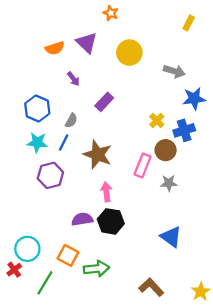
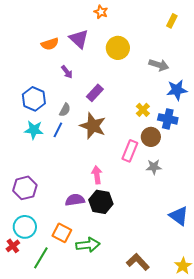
blue cross: (184, 130) -> (168, 119), turned 30
brown star: (98, 155) -> (93, 126), moved
purple hexagon: (50, 175) -> (25, 188), moved
blue triangle: (171, 237) -> (179, 216), moved

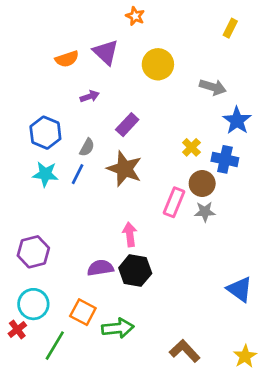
purple arrow: (67, 72) -> (90, 96), turned -72
blue star: (177, 90) -> (237, 121), turned -30
gray star: (154, 167) -> (205, 212), moved

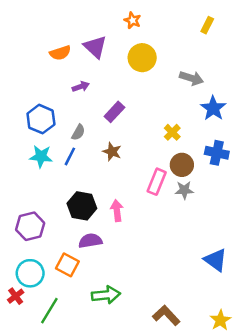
orange star: (135, 16) -> (132, 20), moved
blue cross: (225, 159) -> (217, 153), moved
brown star: (124, 169) -> (112, 152), size x0.6
black hexagon: (135, 271) -> (82, 206), moved
orange square: (83, 312) -> (67, 265), moved

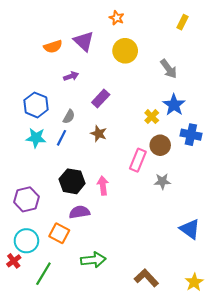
gray arrow: (192, 78) -> (169, 69), turned 36
blue star: (213, 108) -> (174, 105), moved
gray star: (184, 190) -> (162, 181), moved

